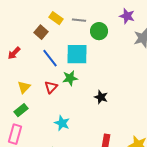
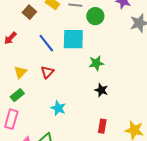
brown square: (41, 32) -> (29, 12), moved
green star: (70, 78) -> (96, 63), moved
black star: (101, 97) -> (101, 90), moved

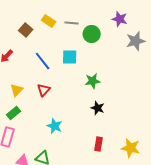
cyan square: (73, 39) -> (70, 57), size x0.7

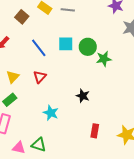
green circle: (92, 34) -> (88, 47), moved
green star: (93, 81) -> (104, 59), moved
black star: (98, 108) -> (83, 96), moved

